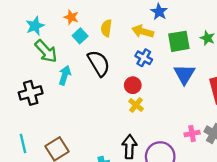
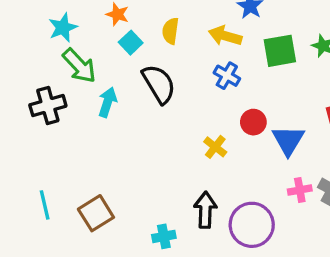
blue triangle: (184, 74) -> (288, 140), moved
red circle: (133, 85) -> (253, 122), moved
black cross: (31, 93) -> (48, 105), moved

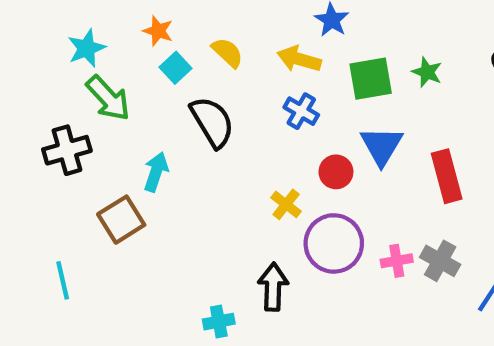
yellow semicircle: (171, 31) -> (227, 53), turned 125
cyan arrow: (108, 102) -> (156, 172), moved
blue triangle: (288, 140) -> (382, 146), moved
brown square: (96, 213) -> (121, 220), moved
purple circle: (252, 225) -> (334, 243), moved

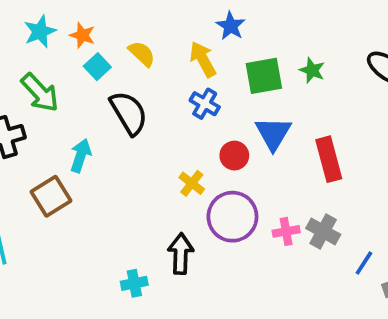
cyan star: (86, 48) -> (40, 31), moved
yellow arrow: (299, 59) -> (203, 59), turned 45

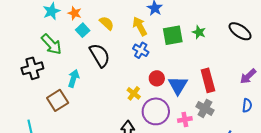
blue triangle: (273, 133) -> (178, 85), moved
gray cross: (323, 231) -> (205, 108), moved

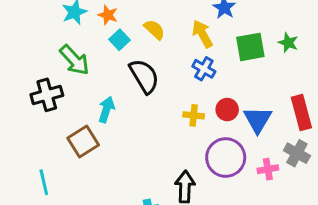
yellow cross: (134, 93) -> (194, 115), moved, turned -32

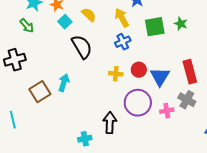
green arrow: (74, 60) -> (27, 26), moved, size x0.7
blue cross: (204, 69) -> (123, 42), turned 35
cyan arrow: (106, 110) -> (64, 83), moved

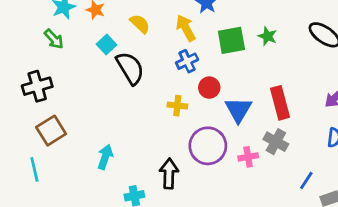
cyan square: (65, 22) -> (107, 45), moved
red circle: (139, 70) -> (209, 88), moved
cyan arrow: (64, 83) -> (105, 157), moved
brown square: (40, 92) -> (51, 131), moved

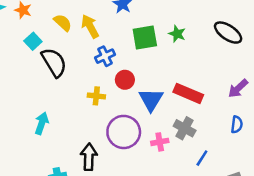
yellow arrow: (186, 28) -> (90, 26), moved
red rectangle: (280, 103) -> (188, 93), turned -52
cyan arrow: (105, 157) -> (42, 123), moved
blue line: (306, 180) -> (202, 158), moved

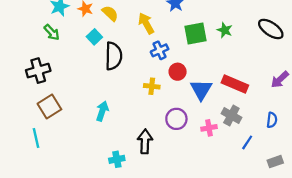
yellow semicircle: (63, 23) -> (110, 13), moved
black semicircle: (54, 62) -> (113, 56), turned 32
blue semicircle: (237, 125) -> (272, 120), moved
purple circle: (124, 132) -> (176, 119), size x0.7

